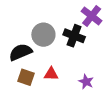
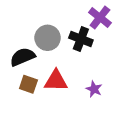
red triangle: (51, 74) -> (56, 81), size x1.5

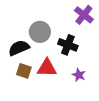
black cross: (81, 39) -> (68, 45), moved

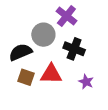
purple cross: (84, 15) -> (66, 16), moved

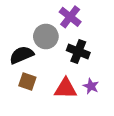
red triangle: (51, 74) -> (66, 88), moved

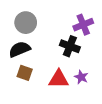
purple cross: (70, 17) -> (83, 25), moved, turned 30
gray circle: (46, 36) -> (26, 23), moved

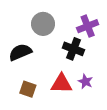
gray circle: (26, 23) -> (43, 24), moved
brown square: (25, 73) -> (28, 89), moved

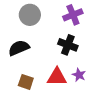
gray circle: (43, 24) -> (30, 15), moved
purple cross: (88, 26) -> (73, 15), moved

